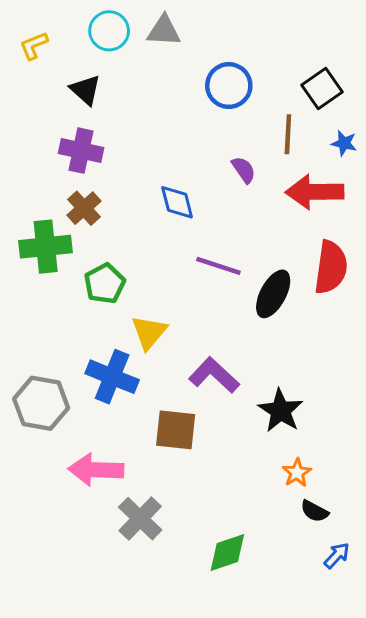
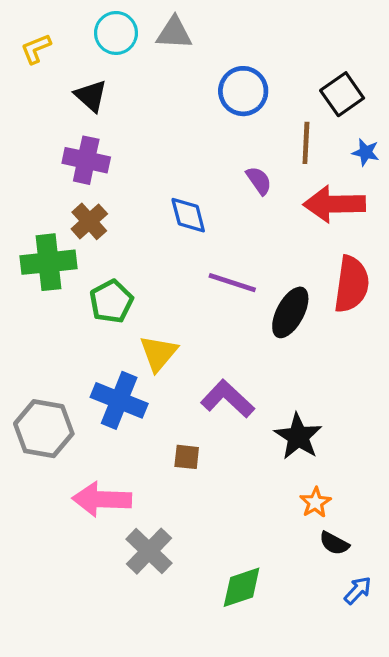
brown square: (176, 430) -> (187, 457), size x0.6

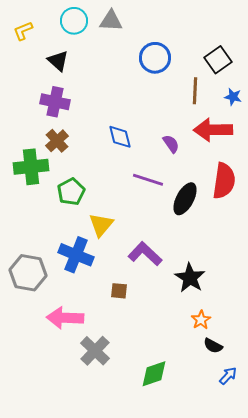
purple semicircle: (259, 181) -> (171, 144), moved

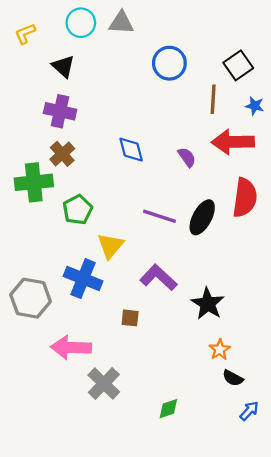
purple line: (148, 180) -> (160, 216), moved
green diamond: (154, 374) -> (168, 409), size x0.7

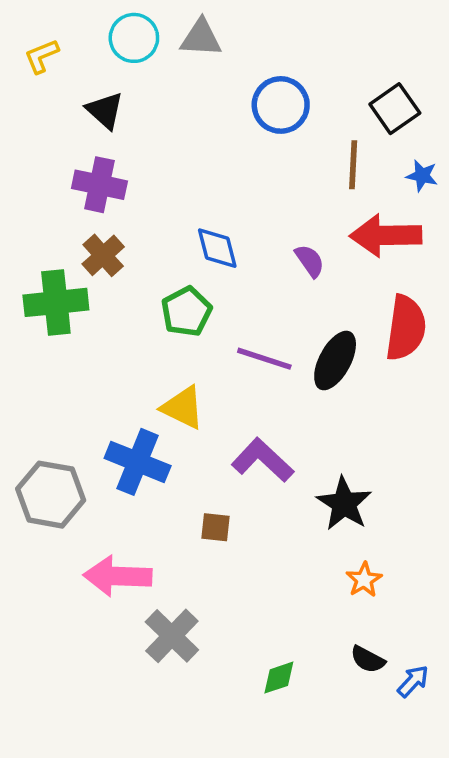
green pentagon: (78, 210) -> (186, 312), moved
yellow triangle: (110, 246) -> (183, 408), turned -44
black semicircle: (233, 378) -> (368, 659), moved

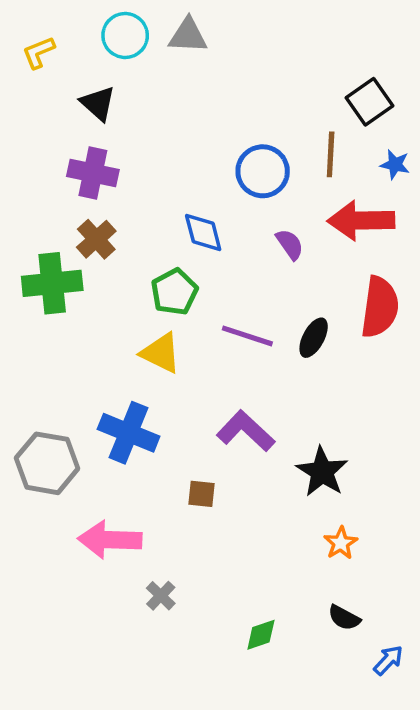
blue circle: (281, 105) -> (263, 171), moved
black ellipse: (335, 360) -> (314, 338), size x0.7
yellow triangle: (183, 408) -> (161, 353), moved
gray cross: (172, 636) -> (161, 596), size x0.6
blue arrow: (413, 681) -> (388, 660), moved

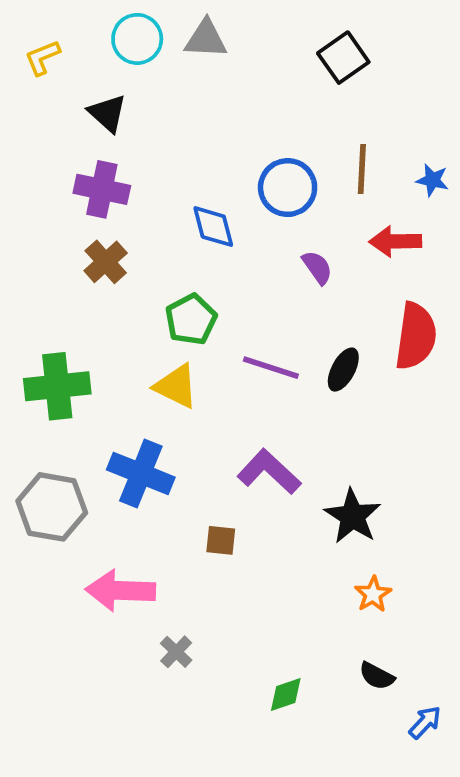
black square: (370, 102) -> (343, 58), moved
red arrow: (361, 221) -> (395, 241), size x0.7
blue diamond: (203, 232) -> (213, 227), moved
green cross: (52, 283) -> (57, 386), moved

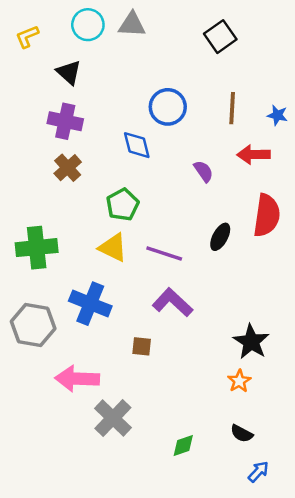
blue circle: (288, 188) -> (168, 107), moved
purple line: (271, 368) -> (164, 254), moved
black star: (353, 516) -> (251, 342), moved
gray cross: (176, 652) -> (113, 418), size x1.8
blue arrow: (425, 722) -> (258, 472), moved

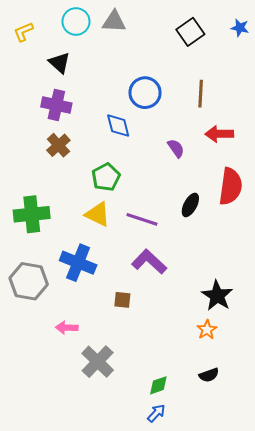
blue star: (277, 115) -> (240, 28), moved
pink arrow: (77, 379) -> (67, 328), size x0.6
black semicircle: (242, 433) -> (209, 375), turned -48
blue arrow: (258, 472) -> (156, 413), moved

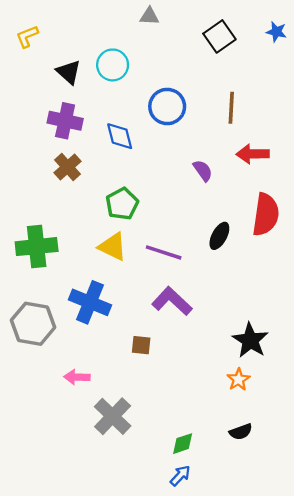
cyan circle: (76, 22) -> (113, 65), moved
gray triangle: (114, 22) -> (149, 16), moved, size x0.7
blue diamond: (118, 126) -> (120, 136), moved

